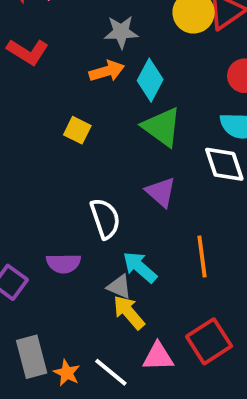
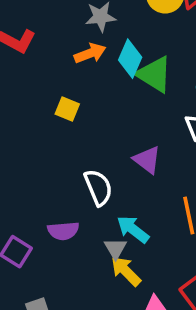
green triangle: (162, 127) -> (154, 74), moved
gray triangle: (119, 287) -> (115, 248), turned 40

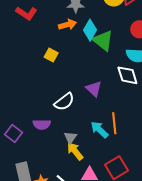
white semicircle: (98, 187) -> (64, 102), turned 70
cyan arrow: (133, 229) -> (99, 130), moved

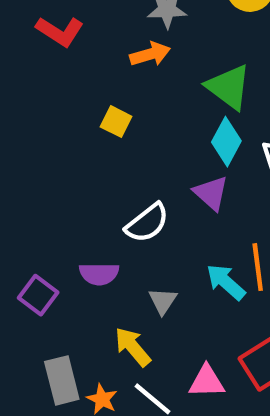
cyan diamond: (90, 30) -> (226, 142), moved
yellow arrow: (75, 151) -> (133, 347), moved

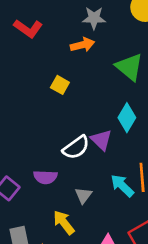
cyan diamond: (226, 142) -> (127, 118), moved
purple triangle: (211, 193) -> (101, 140), moved

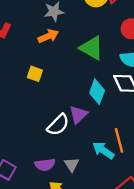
purple triangle: (101, 140) -> (78, 115), turned 42
purple semicircle: (45, 177) -> (45, 165), moved

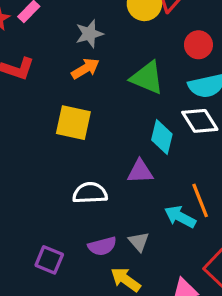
yellow square: (35, 74) -> (73, 123), size x1.6
purple triangle: (78, 115) -> (140, 172), turned 48
white semicircle: (58, 125) -> (90, 193), moved, turned -130

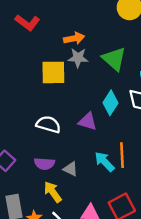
gray star: (89, 34) -> (78, 58), moved
yellow square: (73, 123) -> (53, 72), turned -32
gray triangle: (139, 242) -> (71, 169), turned -42

